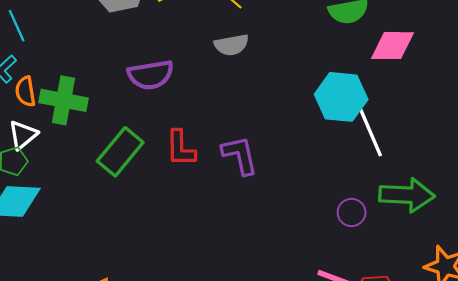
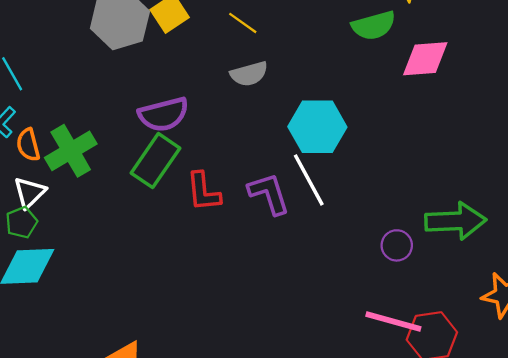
cyan hexagon: (341, 97) -> (317, 127), moved
green cross: (63, 100) -> (71, 151), turned -36
white line: (370, 132) -> (309, 180), moved
green rectangle: (120, 152) -> (155, 161), moved

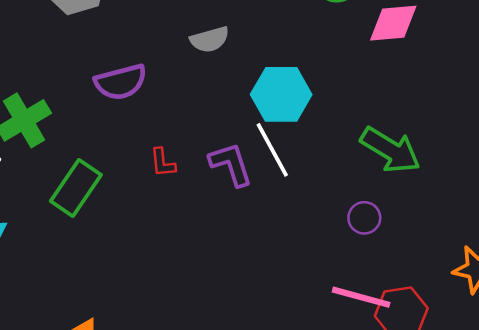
green rectangle: (155, 161) -> (76, 188), moved
red L-shape: (203, 192) -> (163, 163), size x0.7
green arrow: (456, 221) -> (390, 150), moved, turned 34

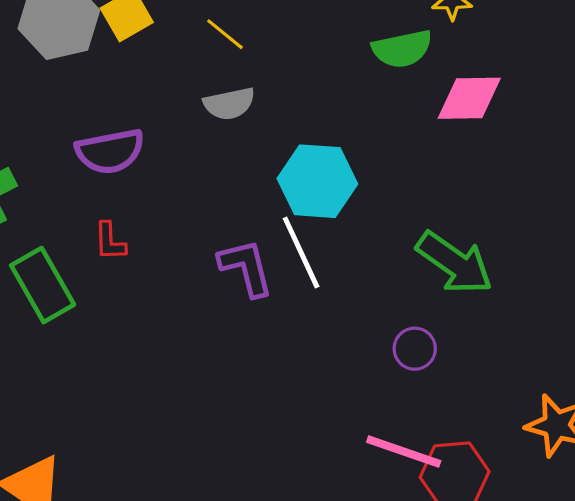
red L-shape: (163, 163) -> (110, 241), moved
green rectangle: (76, 188) -> (43, 285), turned -68

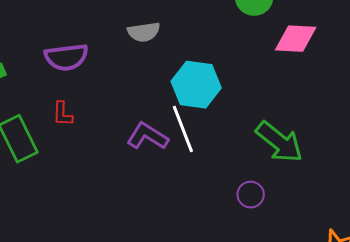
purple L-shape: (246, 268) -> (147, 136), turned -48

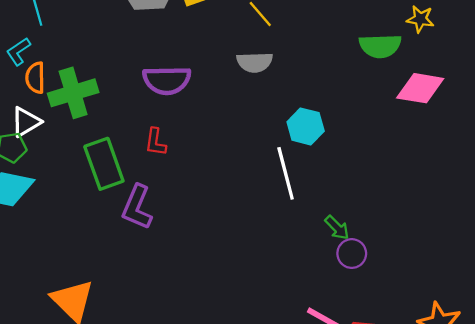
cyan hexagon: (196, 85) -> (306, 126), size x0.7
purple L-shape: (147, 136) -> (137, 207), moved, turned -105
green arrow: (279, 142) -> (337, 228), moved, size x0.5

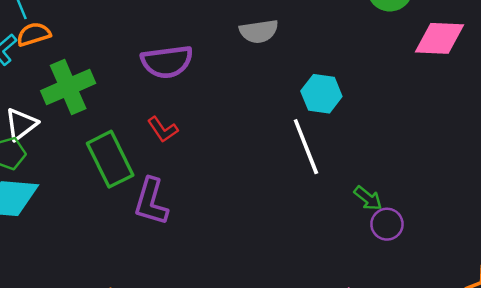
orange semicircle: (35, 78) -> (34, 34), moved, turned 80
red L-shape: (155, 142) -> (163, 129), turned -36

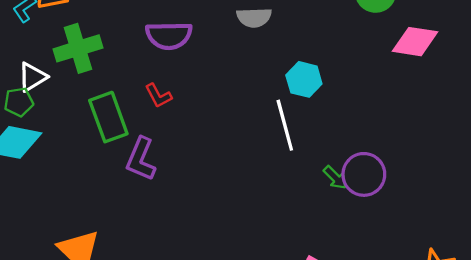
purple circle: (387, 224) -> (364, 174), moved, size x1.5

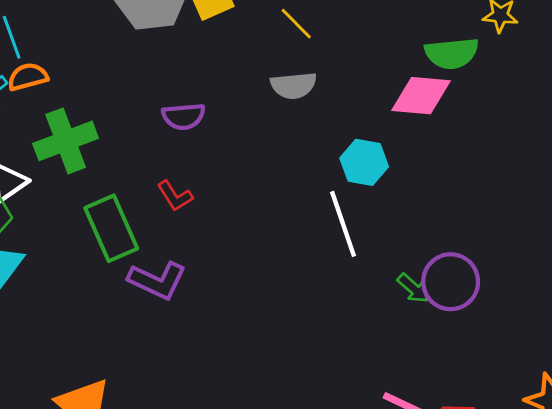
purple semicircle: (169, 36) -> (184, 116), size x0.7
pink diamond: (415, 42) -> (421, 96), moved
purple L-shape: (141, 159) -> (157, 280), turned -84

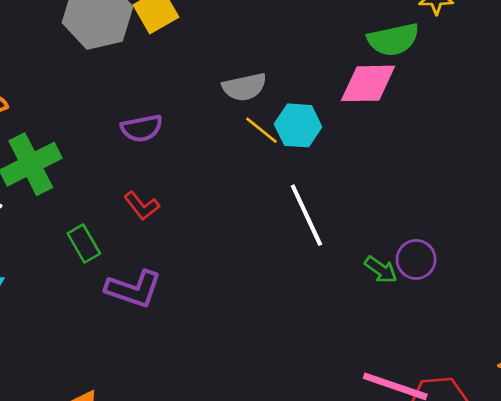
yellow line: (296, 24) -> (261, 130), moved
cyan hexagon: (364, 162) -> (298, 125), moved
green rectangle: (111, 228) -> (84, 244), size x0.6
purple circle: (451, 282) -> (416, 259), size x0.7

